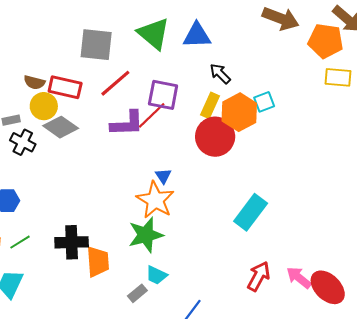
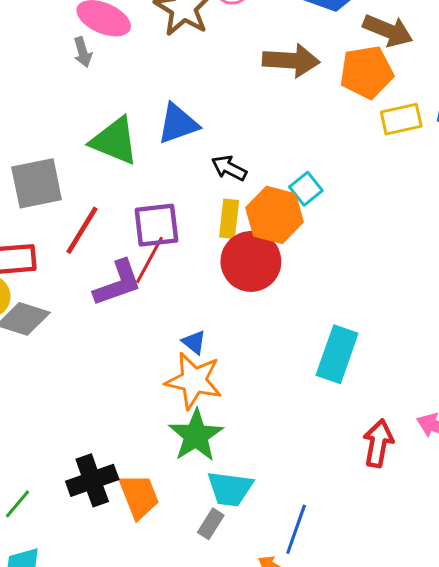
cyan trapezoid: (156, 275) -> (230, 489), size x1.4

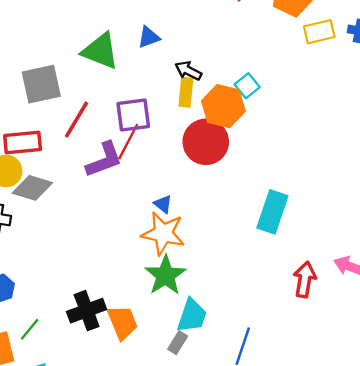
blue triangle: (178, 124) -> (149, 37), size x0.7
yellow rectangle: (229, 219) -> (186, 92), moved
cyan trapezoid: (230, 489) -> (192, 316), turned -78

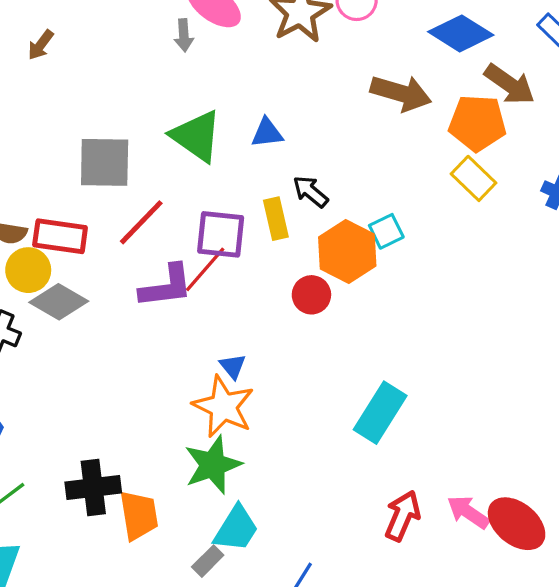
yellow rectangle: (319, 32) -> (474, 178), moved, turned 44
yellow rectangle: (186, 92) -> (276, 219), moved, turned -32
red circle: (206, 142) -> (311, 295), size x0.6

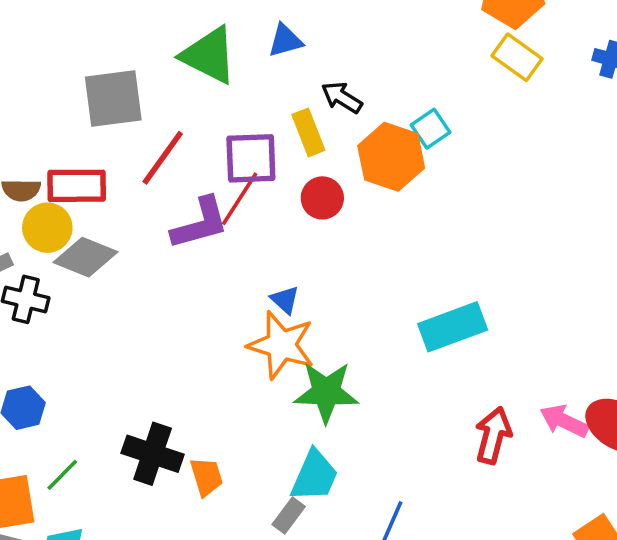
red circle: (311, 295) -> (322, 198), moved
cyan rectangle: (380, 413) -> (453, 327), turned 46
green star: (213, 465) -> (326, 392), moved, turned 30
black cross: (93, 488) -> (153, 454), turned 34
orange trapezoid: (139, 515) -> (206, 477), size x0.7

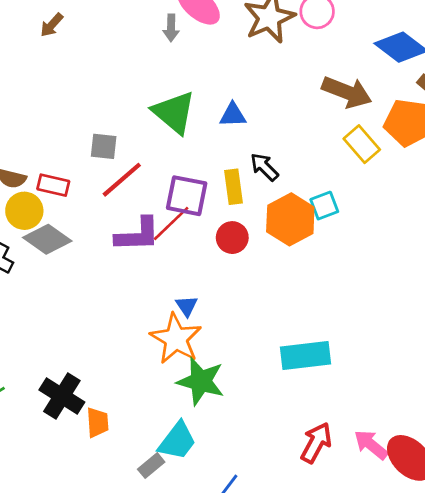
yellow rectangle: (517, 57) -> (362, 144), moved
gray square: (113, 98) -> (104, 146), moved, size x0.6
red rectangle: (77, 186) -> (53, 185), size x0.7

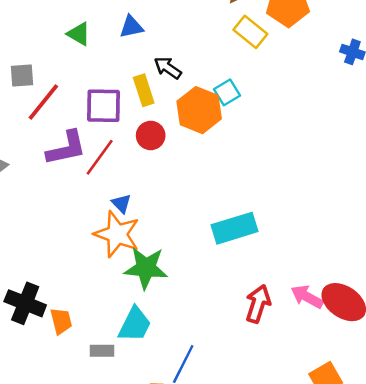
green triangle: (174, 112) -> (79, 34), size x0.6
red line: (171, 224) -> (100, 157), moved
gray rectangle: (151, 466) -> (102, 351), moved, turned 50

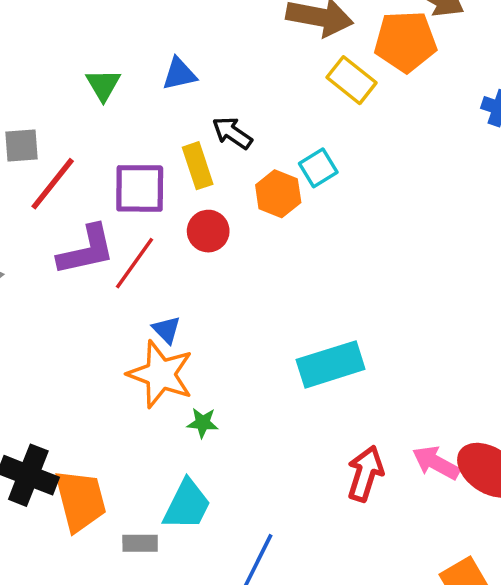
green triangle: (79, 34) -> (103, 85), turned 30
orange hexagon: (199, 110) -> (278, 194), size x0.7
green star: (146, 268) -> (203, 423), size x0.5
orange trapezoid: (61, 321) -> (80, 500), size x1.6

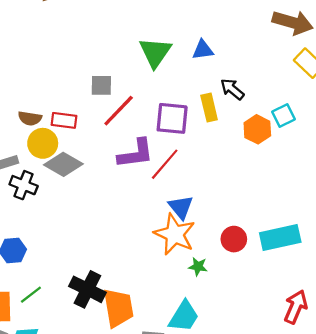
green triangle: (103, 85) -> (155, 52), size x1.5
red circle: (208, 231) -> (234, 239), moved
blue triangle: (166, 330) -> (181, 207), size x1.4

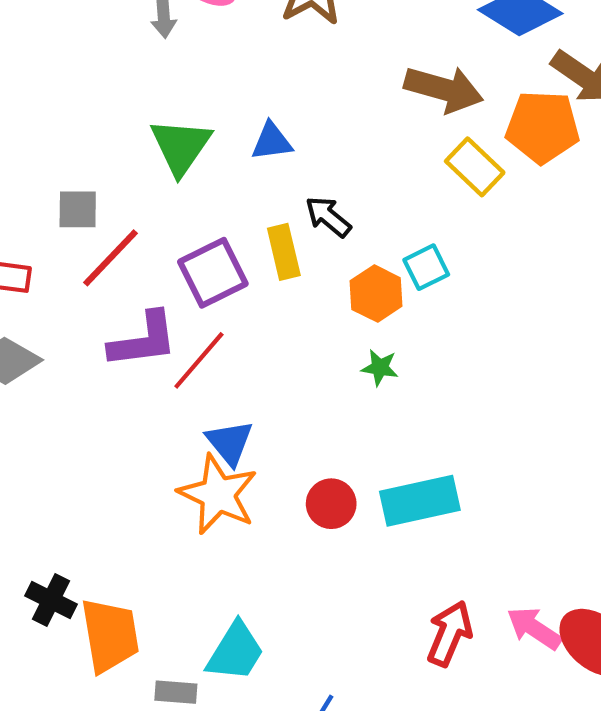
purple square: (172, 118) -> (213, 273), turned -32
green star: (198, 267) -> (380, 368), moved
black cross: (87, 289) -> (51, 600), size x0.7

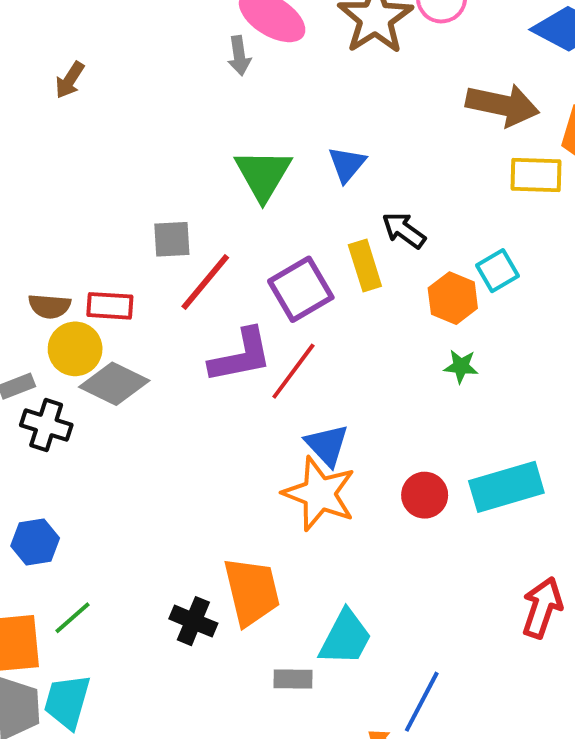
blue triangle: (272, 141) -> (347, 164), turned -39
yellow rectangle: (475, 167) -> (536, 175), turned -38
black cross: (51, 600) -> (193, 621), moved
orange trapezoid: (110, 635) -> (252, 592), moved

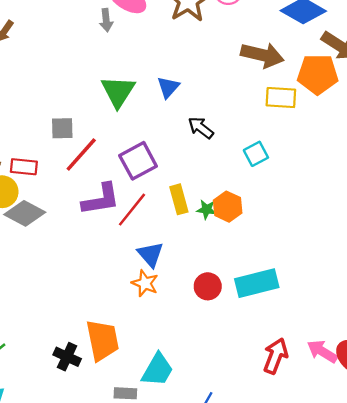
yellow rectangle: (365, 266) -> (179, 199), moved
orange hexagon: (453, 298) -> (228, 207), moved
green star: (461, 366) -> (207, 209), moved
orange star: (319, 494) -> (145, 283), size x0.6

